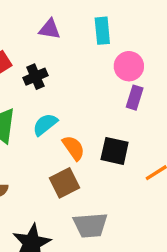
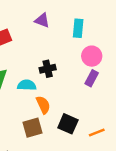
black cross: (35, 77) -> (48, 69), moved
cyan semicircle: (45, 124) -> (27, 85), turned 30
black square: (115, 151) -> (68, 124), moved

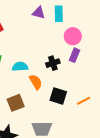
purple triangle: (42, 20) -> (39, 13), moved
black cross: (48, 69) -> (53, 63), moved
brown square: (33, 128) -> (16, 103), moved

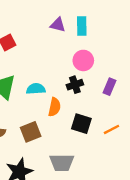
pink circle: (73, 36) -> (83, 60), moved
purple rectangle: (75, 55) -> (110, 87), moved
orange semicircle: (36, 82) -> (54, 107), turned 42

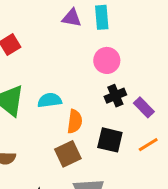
black cross: (75, 85) -> (115, 96), moved
purple rectangle: (110, 87) -> (144, 107), moved, turned -63
brown square: (31, 132) -> (68, 154), moved

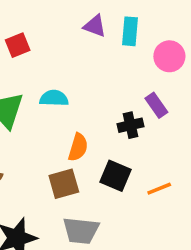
pink circle: (107, 60) -> (169, 56), moved
cyan semicircle: (50, 100) -> (54, 98), moved
purple rectangle: (144, 107) -> (156, 105), moved

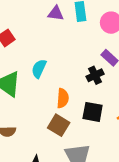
cyan semicircle: (54, 98) -> (39, 69), turned -54
brown square: (64, 184) -> (59, 125), turned -30

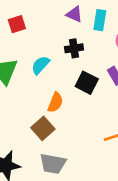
black cross: (95, 75) -> (74, 48), moved
black square: (93, 112) -> (87, 83), moved

